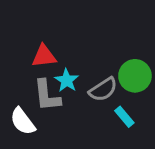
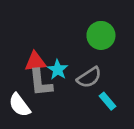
red triangle: (44, 56) -> (35, 62), moved
green circle: (135, 76) -> (101, 35), moved

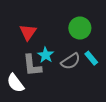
red triangle: (35, 62) -> (28, 32), moved, turned -48
cyan rectangle: (108, 101) -> (91, 58), moved

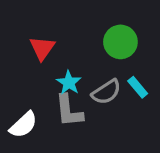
gray L-shape: (32, 65) -> (69, 111), moved
white semicircle: (15, 83) -> (23, 125), turned -96

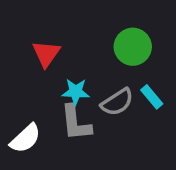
cyan star: (69, 83) -> (76, 92), turned -30

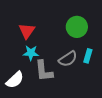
cyan star: (76, 92) -> (31, 53), moved
cyan rectangle: (152, 97) -> (88, 56), turned 56

